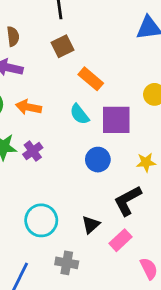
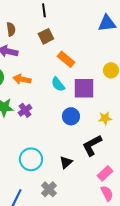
pink rectangle: (121, 240) -> (105, 173), moved
gray cross: (67, 263) -> (49, 189), turned 35

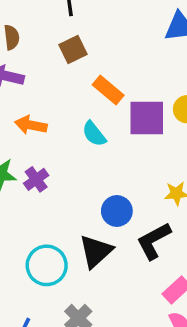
purple square: (84, 88) -> (147, 118), moved
blue circle: (71, 116) -> (117, 211), moved
black triangle: (66, 162) -> (96, 251), moved, size x1.5

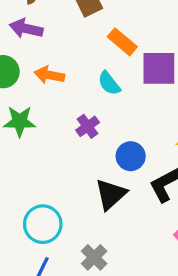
purple cross: (36, 179) -> (88, 126), moved
cyan circle: (47, 265) -> (43, 224), moved

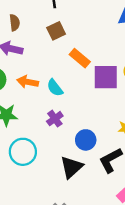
cyan semicircle: (109, 83) -> (55, 88), moved
cyan circle: (43, 224) -> (23, 152), moved

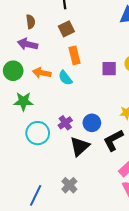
orange rectangle: (80, 58) -> (74, 55), moved, turned 36
purple square: (106, 77) -> (109, 69), size x0.7
purple cross: (55, 119) -> (65, 123), moved

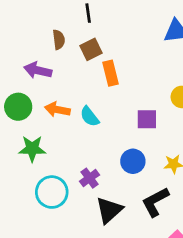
brown semicircle: (31, 22) -> (59, 40), moved
orange rectangle: (74, 55) -> (110, 73), moved
purple square: (109, 69) -> (147, 119), moved
blue circle: (92, 123) -> (133, 161), moved

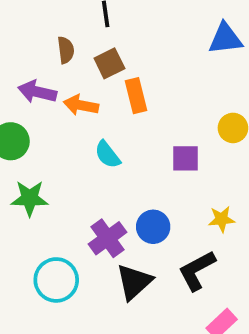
orange arrow: (57, 110) -> (81, 105), moved
blue circle: (133, 161) -> (153, 227), moved
purple cross: (90, 178) -> (108, 238), size x1.4
cyan circle: (52, 192) -> (56, 280), moved

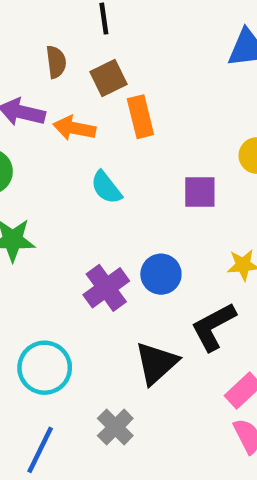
cyan circle: (56, 280) -> (45, 368), moved
black triangle: (134, 282) -> (156, 363), moved

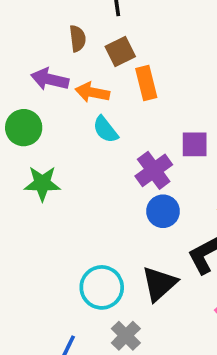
cyan semicircle: (106, 187) -> (105, 129), moved
purple cross: (106, 288) -> (154, 170), moved
cyan circle: (45, 368) -> (102, 287), moved

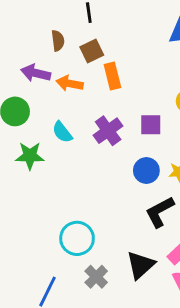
cyan semicircle: (105, 129) -> (62, 132), moved
purple cross: (154, 170) -> (108, 131), moved
blue circle: (163, 211) -> (146, 171), moved
black triangle: (159, 284) -> (140, 265), moved

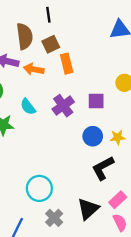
brown semicircle: (58, 41) -> (25, 36), size x1.6

